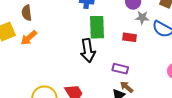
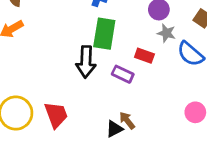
purple rectangle: (120, 69) -> (123, 74), moved

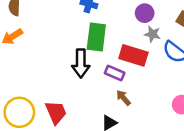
red rectangle: (144, 56) -> (133, 55), size x1.6
brown arrow: (127, 120) -> (123, 98), moved

